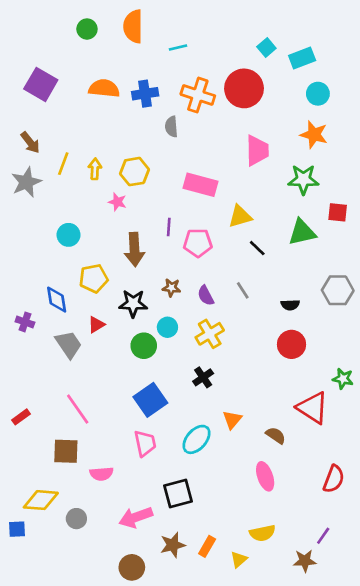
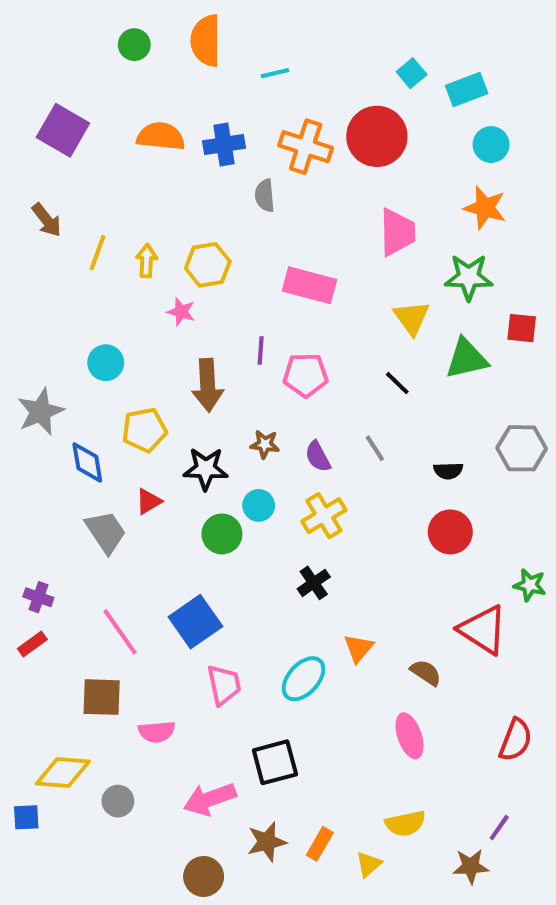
gray star: (26, 182) -> (40, 412), moved
yellow triangle: (240, 216) -> (412, 318), moved, turned -50
purple cross: (25, 322) -> (38, 597), moved
blue square: (150, 400) -> (195, 622), moved

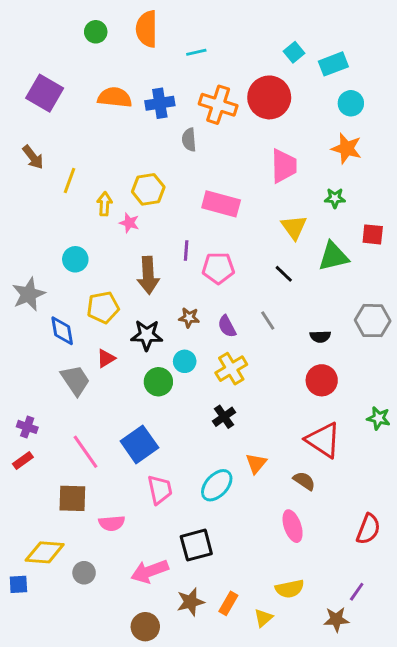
yellow arrow: (146, 261) -> (104, 204), moved
green star: (469, 277) -> (335, 198), size x0.6
red triangle: (483, 630) -> (323, 440), moved

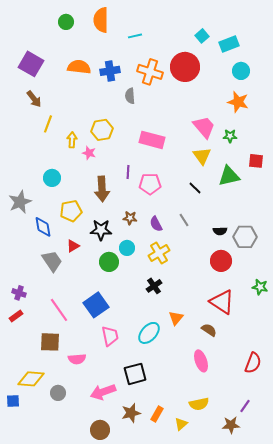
brown arrow: (33, 157) -> (34, 99), moved
pink trapezoid: (284, 166) -> (204, 127), moved, turned -40
gray hexagon: (373, 321) -> (245, 237), moved

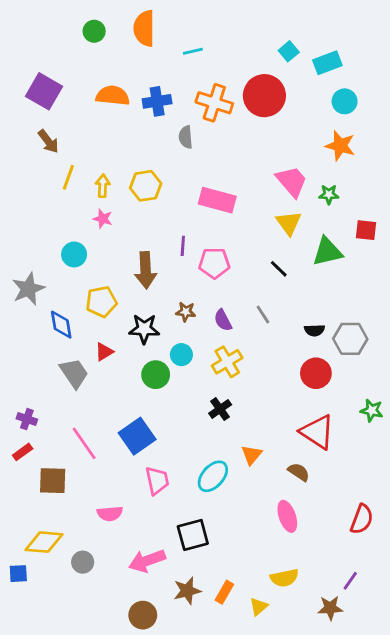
yellow arrow: (72, 140) -> (103, 186), moved
pink star: (89, 153) -> (103, 219), moved
brown square: (50, 342) -> (53, 481), moved

